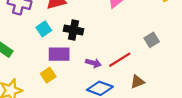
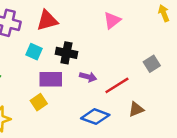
cyan square: (44, 29) -> (34, 52), turned -32
purple arrow: (93, 63) -> (88, 77), moved

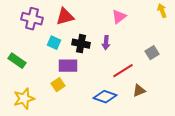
purple arrow: (88, 77) -> (106, 43), moved, turned 80

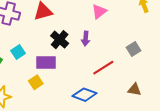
cyan square: (54, 43) -> (18, 52), moved, turned 32
black cross: (81, 44) -> (60, 40), turned 30
brown triangle: (139, 91) -> (135, 90), moved, turned 32

